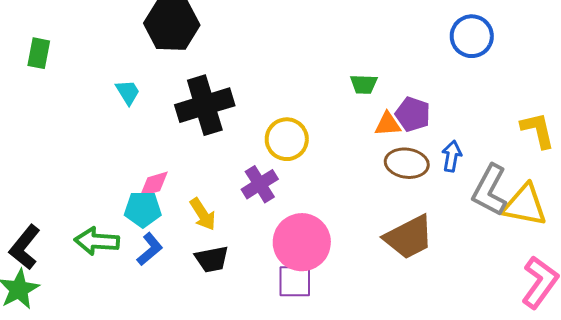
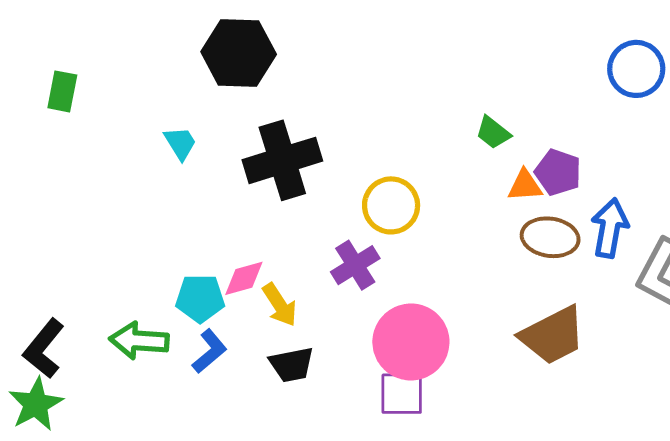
green trapezoid: (364, 84) -> (493, 133), turned 36
blue arrow: (452, 156) -> (610, 228), size x1.4
pink diamond: (154, 184) -> (244, 278), moved

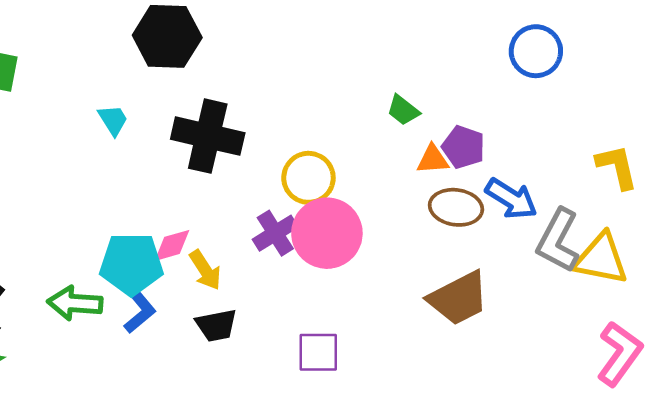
black cross: (282, 160) -> (208, 136), turned 30
blue arrow: (610, 228) -> (511, 199), turned 112
cyan pentagon: (200, 298) -> (131, 264), size x1.4
pink circle: (411, 342) -> (327, 233), moved

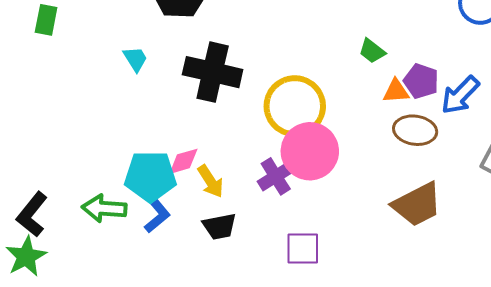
yellow circle: (308, 178) -> (295, 106), size x1.4
blue arrow: (511, 199) -> (460, 95), moved, turned 102
purple cross: (275, 233) -> (276, 176), moved

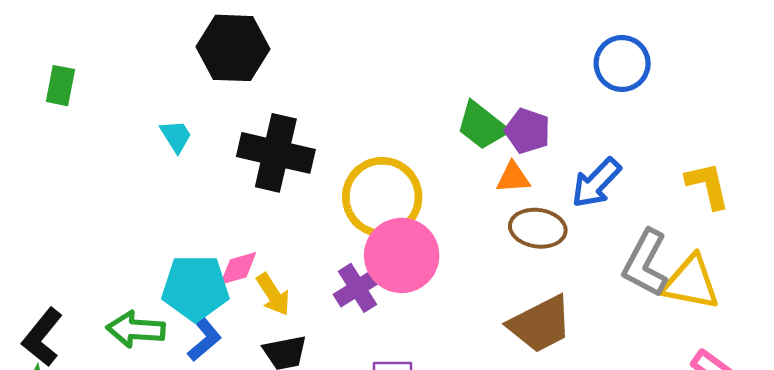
green trapezoid: (372, 51) -> (482, 126), size x1.5
purple pentagon: (421, 81) -> (527, 131), moved

